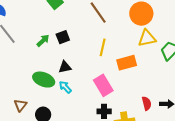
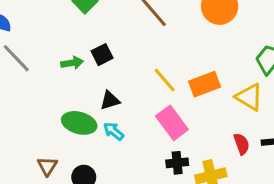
yellow triangle: (147, 38) -> (249, 97), moved, turned 48
green arrow: (43, 40) -> (72, 63), turned 40
yellow line: (103, 47) -> (165, 80), moved, turned -48

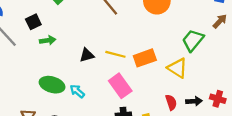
black square: (102, 55) -> (33, 22), moved
yellow line: (165, 80) -> (115, 54), turned -36
black triangle: (110, 100) -> (87, 55), moved

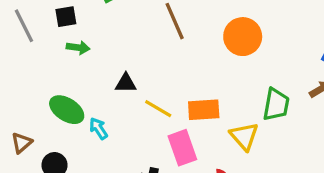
green trapezoid: (193, 40) -> (276, 105), turned 135
yellow line: (115, 54) -> (158, 109), moved
pink rectangle: (120, 86) -> (182, 148), moved

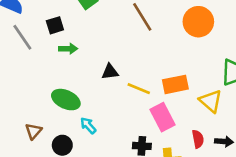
cyan arrow: (98, 128) -> (88, 125), moved

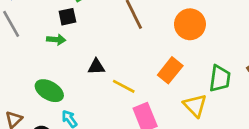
black square: (55, 25) -> (67, 17), moved
orange rectangle: (175, 84) -> (170, 70), moved, turned -45

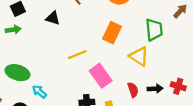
black triangle: (96, 67) -> (53, 18), moved, turned 32
yellow line: (124, 86) -> (77, 55), turned -36

